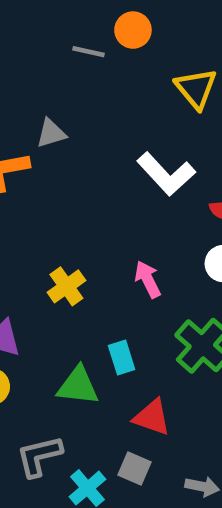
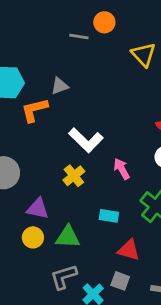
white L-shape: (166, 174) -> (86, 140), moved
cyan rectangle: (122, 357) -> (109, 216), turned -60
green triangle: (78, 386) -> (68, 237), moved

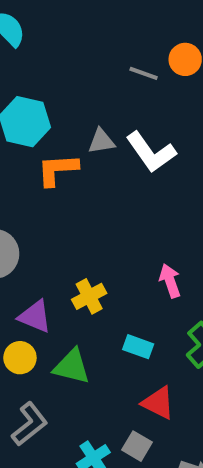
white L-shape: (86, 140) -> (151, 152), moved
yellow cross: (74, 176) -> (89, 296), moved
gray L-shape: (64, 277) -> (30, 424), moved, turned 148

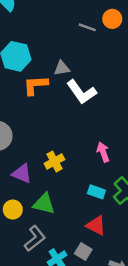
white L-shape: (151, 152) -> (81, 92), moved
cyan rectangle: (138, 347) -> (96, 192), moved
yellow circle: (20, 358) -> (13, 210), moved
gray L-shape: (30, 424) -> (35, 238), moved

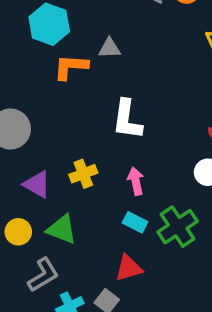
white L-shape: (81, 92) -> (127, 120), moved, turned 36
pink arrow: (103, 152) -> (136, 181), moved
red triangle: (96, 225) -> (129, 268), turned -50

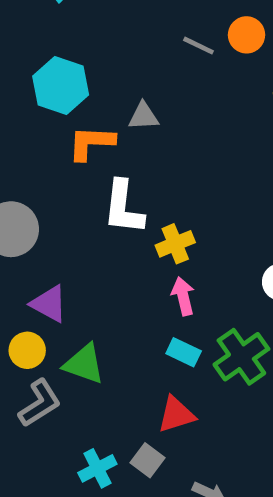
white L-shape: (127, 120) -> (123, 207), moved
yellow cross: (83, 174) -> (175, 244), moved
yellow circle: (18, 232) -> (27, 350), moved
gray L-shape: (43, 275) -> (40, 403), moved

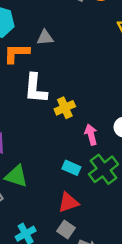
pink arrow: (183, 296) -> (91, 135), moved
gray square: (147, 460) -> (66, 229), moved

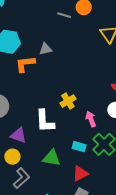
white L-shape: (35, 88) -> (45, 121), moved
green triangle: (16, 176) -> (52, 158), moved

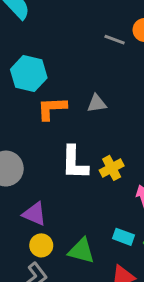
gray triangle: (46, 49) -> (97, 103), moved
white L-shape: (45, 121) -> (74, 163), moved
yellow circle: (12, 157) -> (41, 245), moved

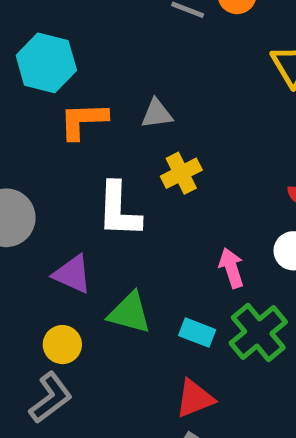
yellow cross: (112, 168) -> (181, 173), moved
purple triangle: (34, 214) -> (72, 274), moved
green triangle: (81, 251) -> (130, 313), moved

